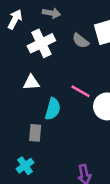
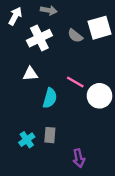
gray rectangle: (35, 133) -> (50, 135), moved
cyan cross: (25, 166) -> (27, 140), moved

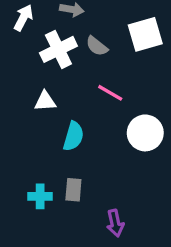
gray semicircle: (75, 36) -> (97, 46), moved
pink line: (75, 82) -> (110, 93), moved
cyan cross: (27, 140) -> (40, 196), turned 35

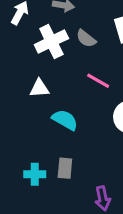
cyan semicircle: (73, 136) -> (65, 120), turned -76

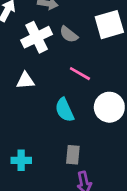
cyan semicircle: (65, 120) -> (65, 110), moved, turned -145
gray rectangle: (65, 168) -> (73, 155), moved

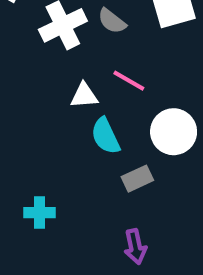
white triangle: (25, 81) -> (84, 96), moved
gray rectangle: (73, 155) -> (137, 179), moved, turned 60

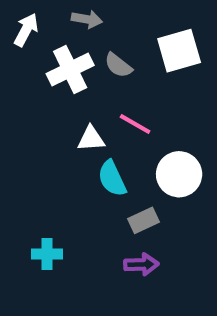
purple arrow: (135, 247) -> (141, 264), moved, turned -80

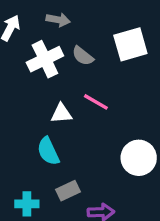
white circle: (179, 174) -> (139, 158), moved
cyan semicircle: (112, 178) -> (48, 151), moved
gray rectangle: (143, 220) -> (68, 191), moved

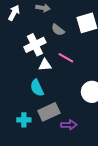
white cross: (45, 59) -> (35, 45), moved
gray rectangle: (68, 191) -> (49, 112), size x1.5

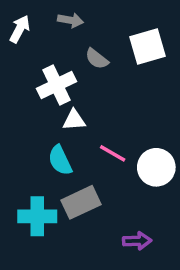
pink line: (66, 58) -> (113, 153), moved
cyan cross: (24, 120) -> (37, 216), size x1.5
purple arrow: (69, 125) -> (137, 241), moved

